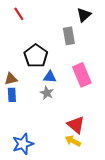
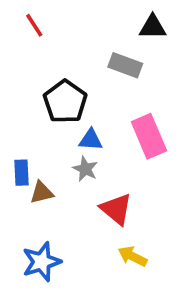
black triangle: (84, 15) -> (153, 27), turned 42
gray rectangle: (69, 36) -> (125, 65), turned -60
brown triangle: (11, 79) -> (42, 193), moved
red triangle: (76, 125) -> (116, 209), moved

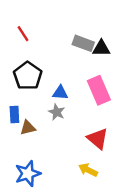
red line: (34, 25) -> (23, 34), moved
black triangle: (153, 27) -> (101, 48), moved
black pentagon: (65, 102) -> (28, 76), moved
red triangle: (116, 209) -> (98, 139), moved

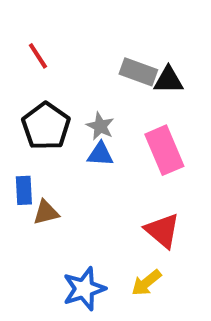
gray star: (57, 112) -> (100, 126), moved
yellow arrow: (88, 170) -> (146, 283), turned -66
blue star: (28, 174) -> (84, 289), moved

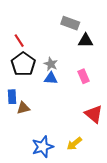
red line: (38, 56) -> (19, 41), moved
gray rectangle: (138, 72) -> (70, 23), moved
pink rectangle: (164, 150) -> (83, 76), size x0.6
red triangle: (162, 231) -> (94, 114), moved

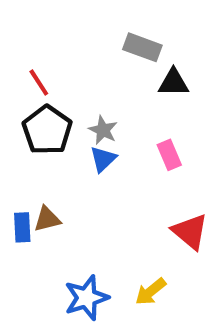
blue triangle: (51, 78) -> (103, 159), turned -48
blue rectangle: (12, 97) -> (22, 227), moved

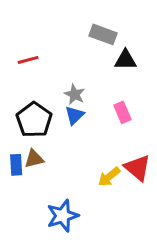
red line: (39, 82) -> (28, 60), turned -72
black pentagon: (47, 130) -> (34, 120), moved
yellow arrow: (151, 292) -> (109, 177), moved

